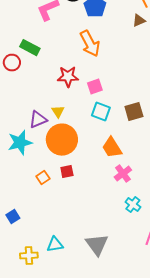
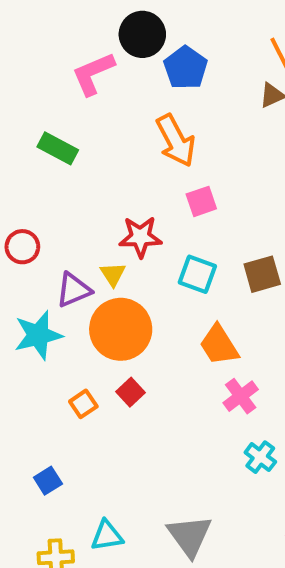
red circle: (12, 63) -> (22, 247), moved
red star: (68, 77) -> (140, 237), moved
pink square: (95, 87) -> (201, 201), moved
red square: (67, 172) -> (131, 392), turned -32
blue square: (13, 217) -> (48, 481), moved

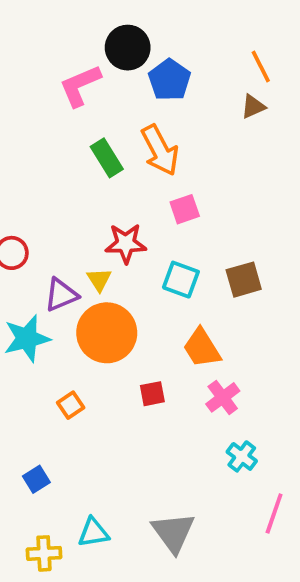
green rectangle: (58, 148) -> (107, 158), moved, turned 30
red square: (131, 392) -> (152, 394), moved, turned 32

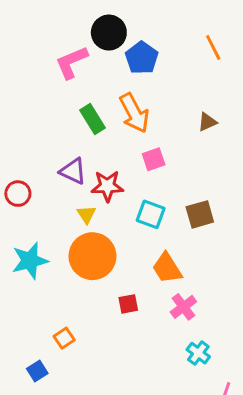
brown triangle: (253, 107) -> (207, 122), moved
purple triangle: (61, 295) -> (73, 171), moved, turned 48
orange square: (71, 405) -> (64, 338), moved

